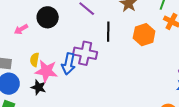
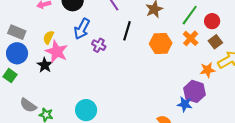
purple cross: (85, 53) -> (99, 45), size x0.6
blue arrow: (68, 64) -> (82, 29), moved

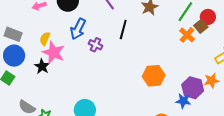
brown square: (215, 42) -> (201, 26), moved
orange hexagon: (161, 43) -> (154, 76), moved
orange star: (207, 70) -> (211, 81), moved

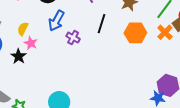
pink star: (54, 53) -> (31, 43), size x0.6
orange hexagon: (154, 76) -> (135, 33), moved

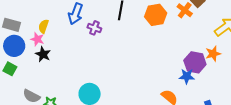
pink star: (31, 43) -> (37, 39), moved

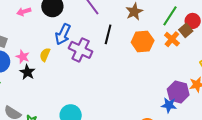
yellow semicircle: (43, 26) -> (45, 55), moved
purple cross: (94, 28) -> (81, 50), size x1.6

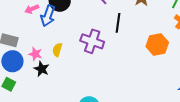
blue arrow: (63, 34) -> (48, 16), moved
orange hexagon: (143, 41) -> (157, 44), moved

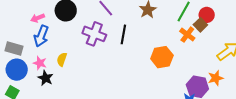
blue arrow: (48, 16) -> (41, 36), moved
purple cross: (92, 41) -> (94, 34), moved

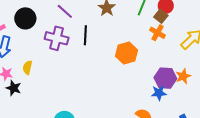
orange cross: (187, 35) -> (158, 33), moved
orange star: (216, 78) -> (183, 76), moved

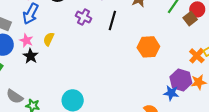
orange cross: (158, 33) -> (197, 56), moved
purple cross: (57, 38) -> (84, 17), size x0.7

